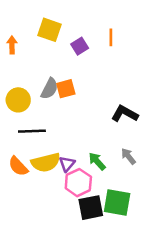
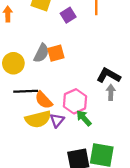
gray arrow: (128, 156) -> (111, 92), moved, turned 40
orange semicircle: (18, 166) -> (44, 100), moved
pink hexagon: (78, 183) -> (75, 101), moved

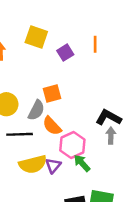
gray semicircle: (41, 53) -> (36, 110), moved
orange semicircle: (44, 100) -> (52, 126), moved

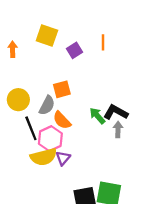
black line: (20, 134) -> (31, 128), turned 70
pink hexagon: (72, 145) -> (50, 139), moved
green arrow: (82, 163) -> (97, 116), moved

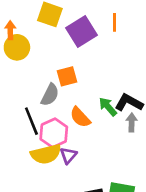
purple square: (74, 50) -> (82, 32), size x1.6
yellow circle: (18, 100) -> (17, 47), moved
orange semicircle: (62, 120) -> (80, 117), moved

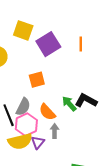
orange line: (114, 22) -> (81, 44), moved
gray semicircle: (50, 95) -> (23, 107), moved
gray arrow: (132, 122) -> (55, 131), moved

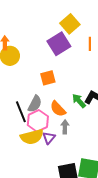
yellow square: (23, 30) -> (70, 24), moved, turned 30

